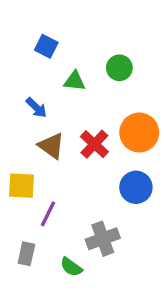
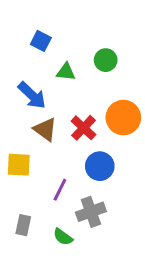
blue arrow: (36, 108) -> (32, 95), size x1.5
blue circle: (136, 187) -> (100, 166), moved
purple line: (48, 214) -> (60, 190), moved

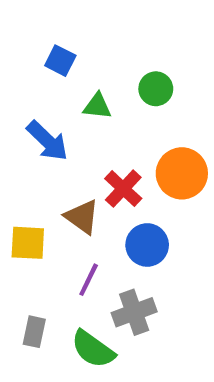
brown triangle: (45, 129) -> (82, 217), moved
green semicircle: (63, 237) -> (93, 349), size x1.5

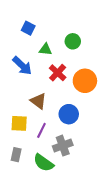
red cross: (123, 189) -> (58, 73), moved
yellow square: (28, 243) -> (19, 123), moved

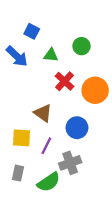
blue arrow: (22, 66) -> (17, 56), moved
green semicircle: (43, 163) -> (49, 182), turned -70

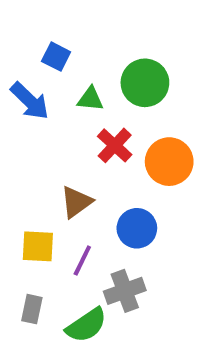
green circle: (81, 46) -> (145, 83), size x1.5
brown triangle: (43, 113) -> (76, 202), turned 48

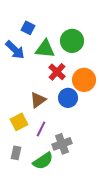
green triangle: (90, 99) -> (45, 49), size x1.5
blue circle: (137, 228) -> (68, 98), moved
yellow square: (38, 246) -> (19, 122), turned -30

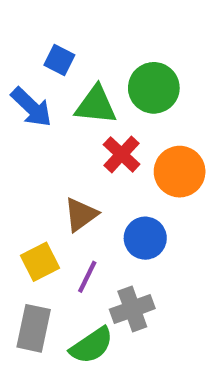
blue circle: (68, 98) -> (145, 238), moved
gray rectangle: (16, 153) -> (34, 328), size x1.5

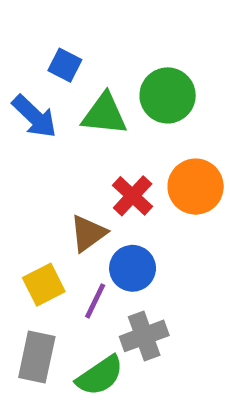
red cross: (122, 154) -> (133, 196), moved
blue circle: (145, 238) -> (133, 268), moved

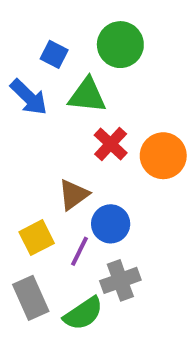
green circle: (168, 95) -> (120, 45), moved
red cross: (133, 196) -> (111, 144), moved
gray rectangle: (37, 357) -> (31, 298), turned -36

